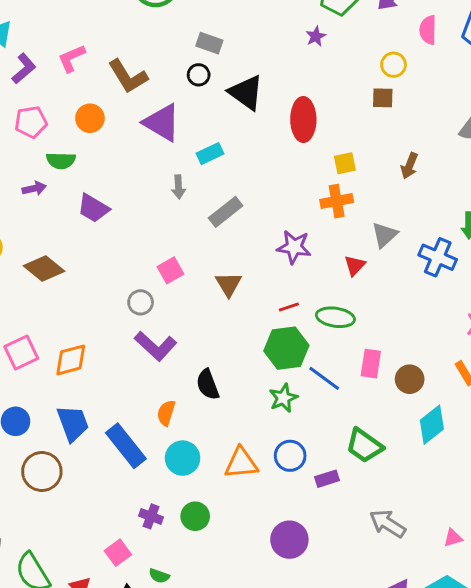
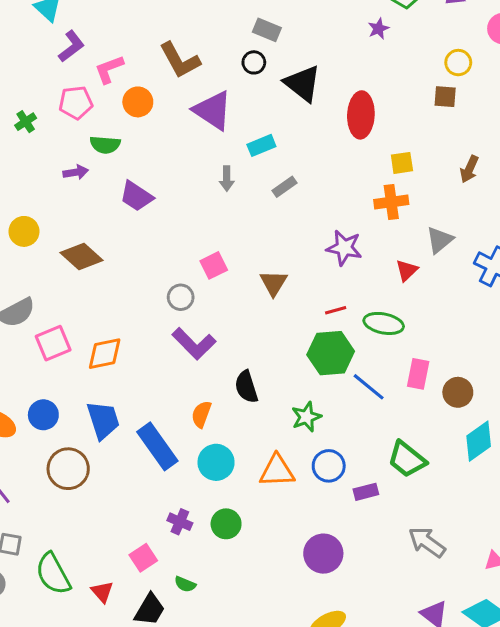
pink L-shape: (72, 58) -> (109, 69), moved
gray rectangle: (226, 212) -> (285, 187), moved, size x0.7
green star: (283, 398) -> (306, 417), moved

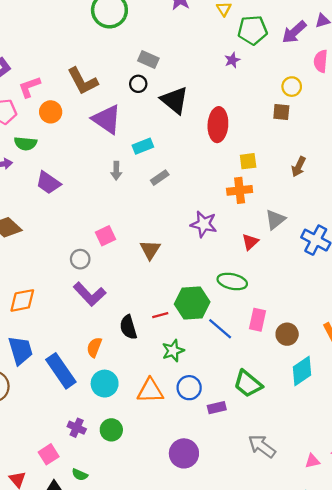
red line: (336, 310) -> (160, 315), moved

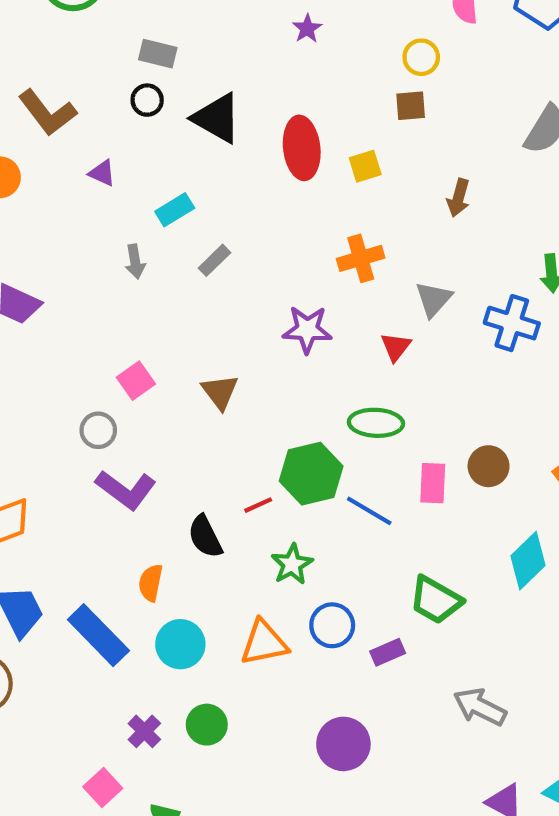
purple triangle: (107, 119) -> (102, 173), size x0.5
yellow square: (248, 161) -> (365, 166), moved
brown circle: (287, 334) -> (489, 466), moved
purple cross: (77, 428) -> (144, 731), turned 30

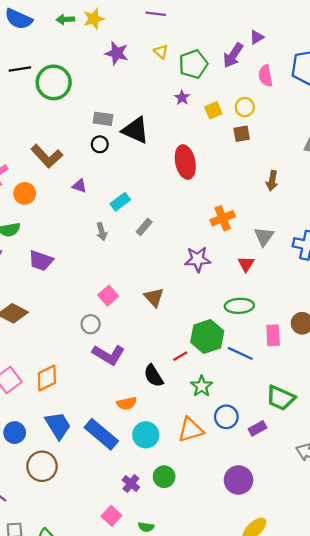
black triangle: (217, 118) -> (135, 130), moved
yellow square: (365, 166) -> (213, 110), moved
orange semicircle: (151, 583) -> (127, 403), turned -108

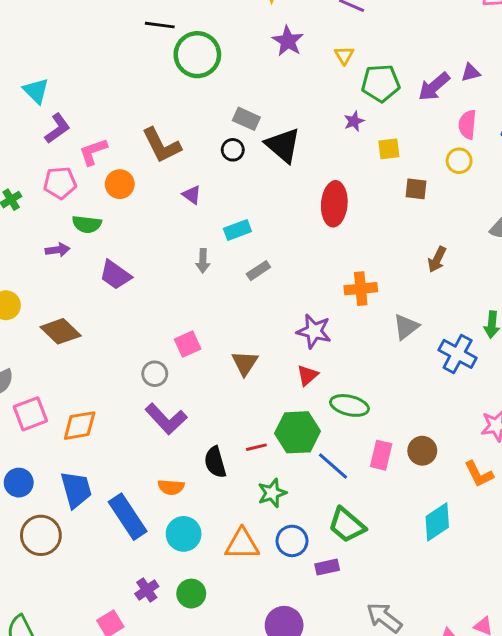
yellow circle: (245, 107) -> (459, 161), moved
red triangle: (246, 264) -> (307, 375), moved
green trapezoid: (281, 398) -> (347, 525), moved

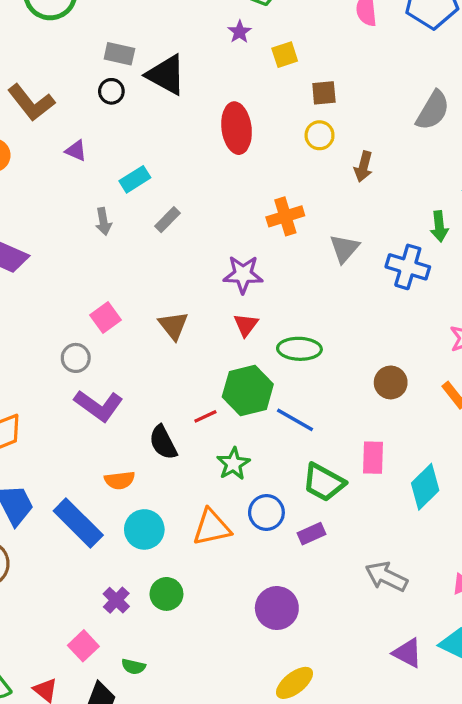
yellow circle: (459, 161) -> (320, 135), moved
pink rectangle: (381, 455) -> (373, 458), moved
cyan diamond: (437, 522) -> (425, 487), moved

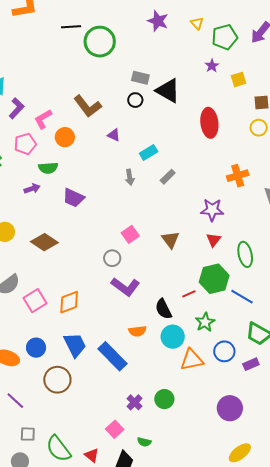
green ellipse: (299, 349) -> (245, 254), turned 75
cyan circle: (144, 529) -> (173, 337), moved

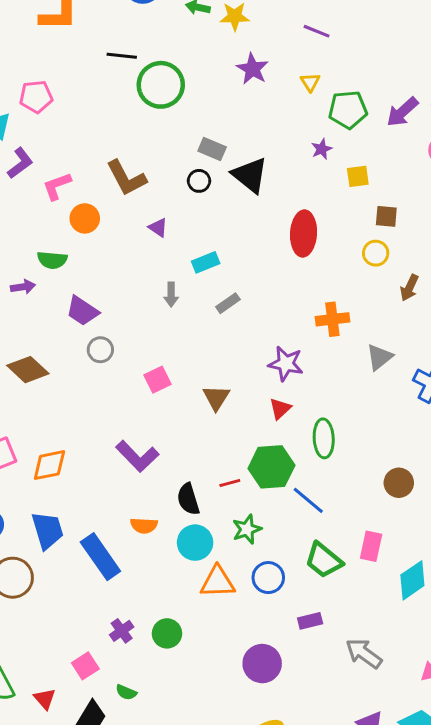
pink pentagon: (25, 144) -> (36, 97), moved
gray circle: (112, 258) -> (100, 350), moved
purple rectangle: (251, 364) -> (310, 621), moved

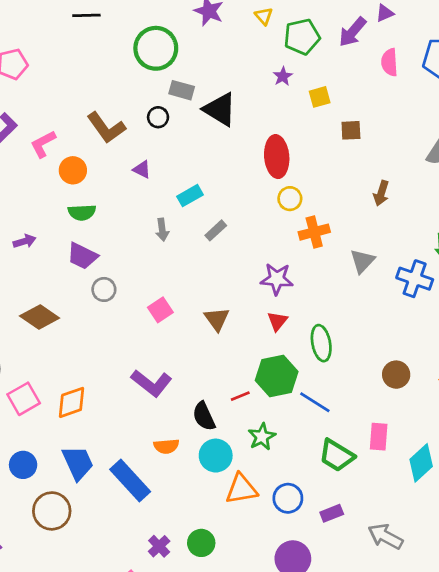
green circle: (161, 85) -> (156, 48), moved
black circle: (199, 181) -> (158, 117), moved
yellow circle: (376, 253) -> (290, 199), moved
green semicircle: (52, 260) -> (82, 212), moved
blue circle: (268, 578) -> (288, 498), moved

